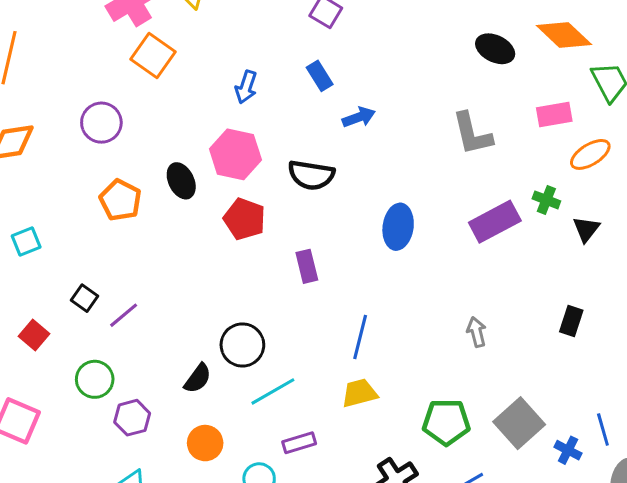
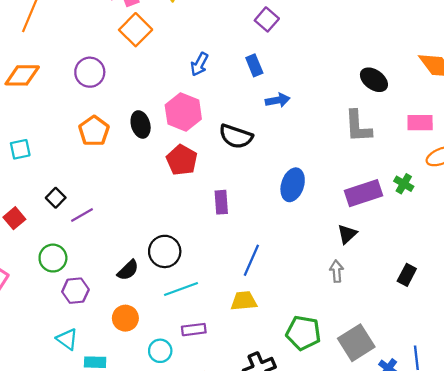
black ellipse: (495, 49) -> (374, 80), moved
black triangle: (586, 229) -> (347, 234), moved

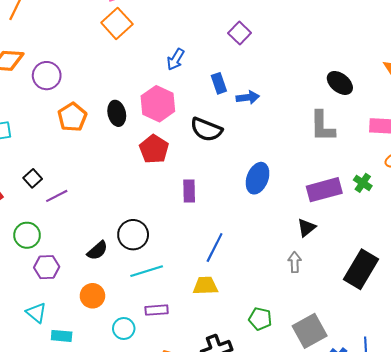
purple square: (267, 19) -> (240, 33), moved
blue rectangle: (254, 65) -> (219, 83), moved
purple circle: (90, 72) -> (47, 76), moved
black rectangle: (407, 275) -> (361, 269), size x1.8
green pentagon: (303, 333) -> (260, 319), size x0.7

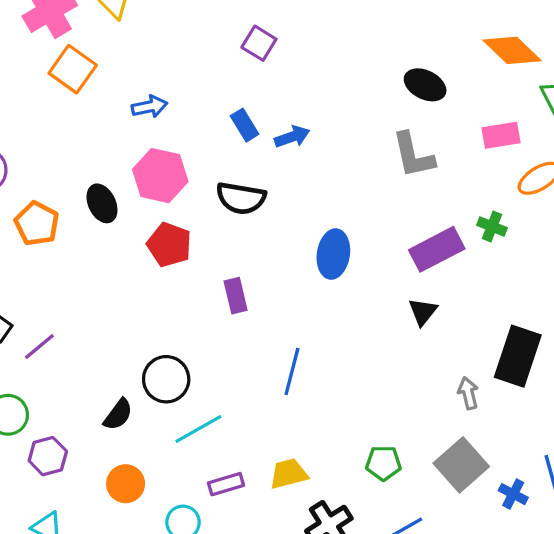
blue arrow: (176, 59) -> (149, 107), moved, turned -120
gray arrow: (295, 262) -> (468, 393), moved
yellow trapezoid: (205, 286) -> (289, 474), moved

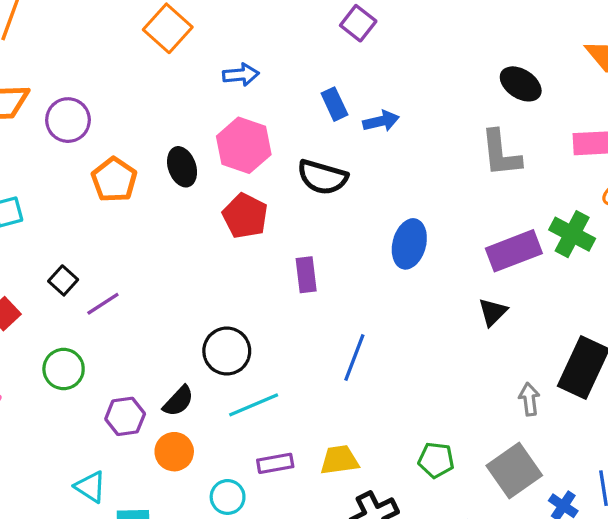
green cross: (492, 226) -> (572, 234), size x1.5
black semicircle: (118, 415) -> (178, 401), moved
purple hexagon: (48, 456) -> (125, 416), moved

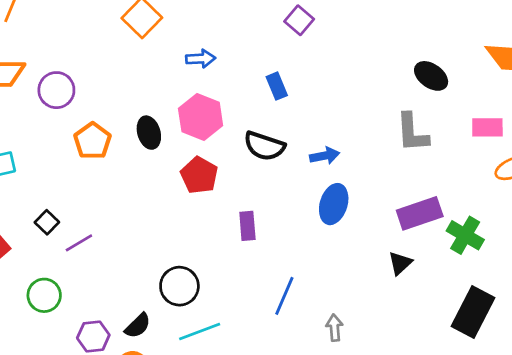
blue arrow: (381, 121) -> (325, 156), moved
green cross: (572, 234) -> (465, 235), moved
gray arrow: (529, 399) -> (334, 328), moved

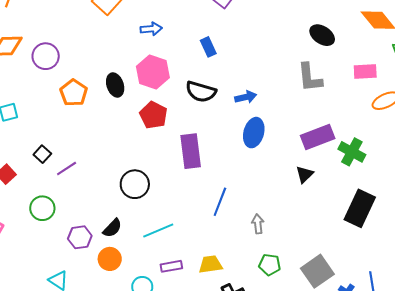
purple rectangle: (247, 226) -> (191, 151), size x1.6
black circle: (179, 286) -> (135, 184), moved

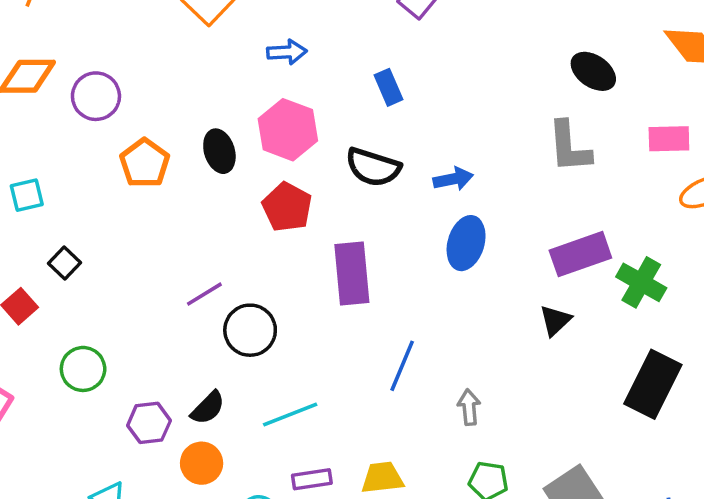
black square: (42, 154) -> (65, 263), moved
purple line: (67, 168) -> (204, 294), moved

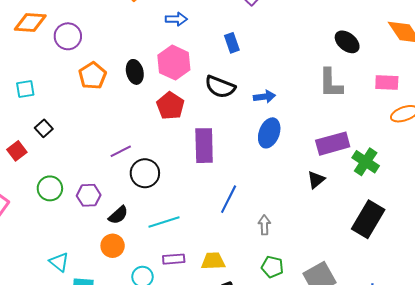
purple hexagon: (149, 423) -> (89, 195), moved

